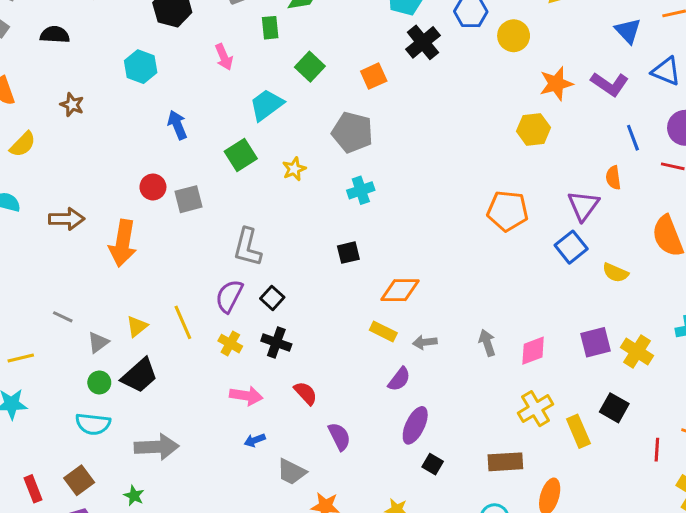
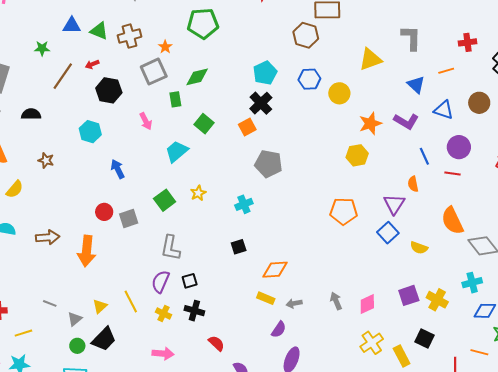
black cross: (423, 42) -> (261, 103), moved
gray pentagon: (352, 132) -> (269, 164), moved
green square: (241, 155) -> (165, 200), moved
black square: (272, 298) -> (190, 281), turned 35
pink arrow: (246, 396) -> (163, 354), moved

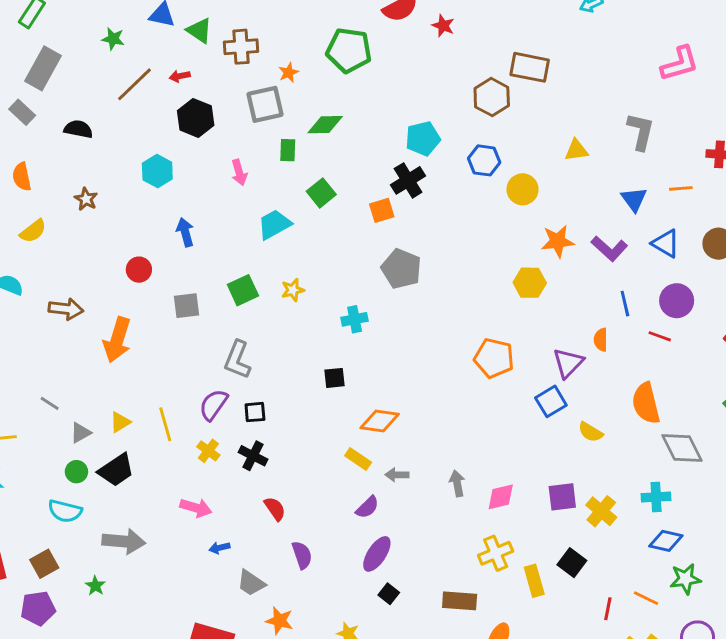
yellow triangle: (370, 59) -> (576, 150), size x0.7
red circle: (104, 212) -> (139, 270), moved

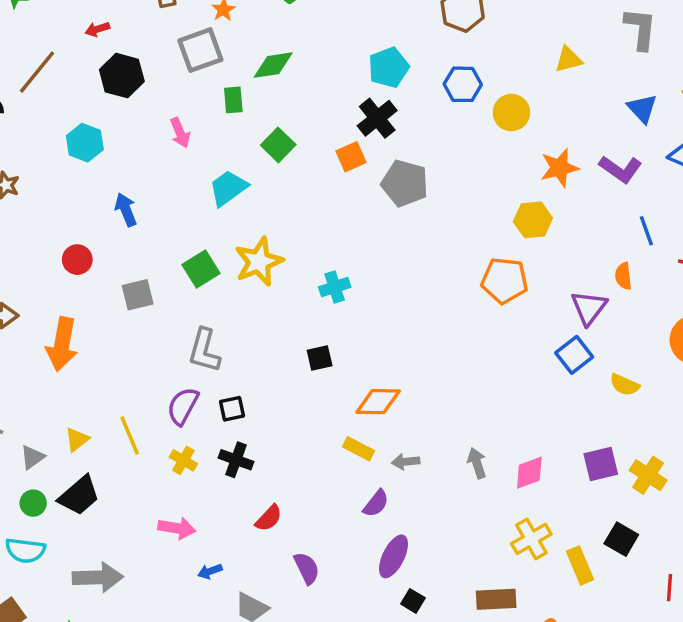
brown line: (135, 84) -> (37, 72), moved
gray pentagon: (401, 269) -> (405, 183), moved
yellow star: (293, 290) -> (259, 262), size x1.8
orange pentagon: (494, 358) -> (505, 280), moved
red semicircle: (275, 509) -> (269, 518), turned 85

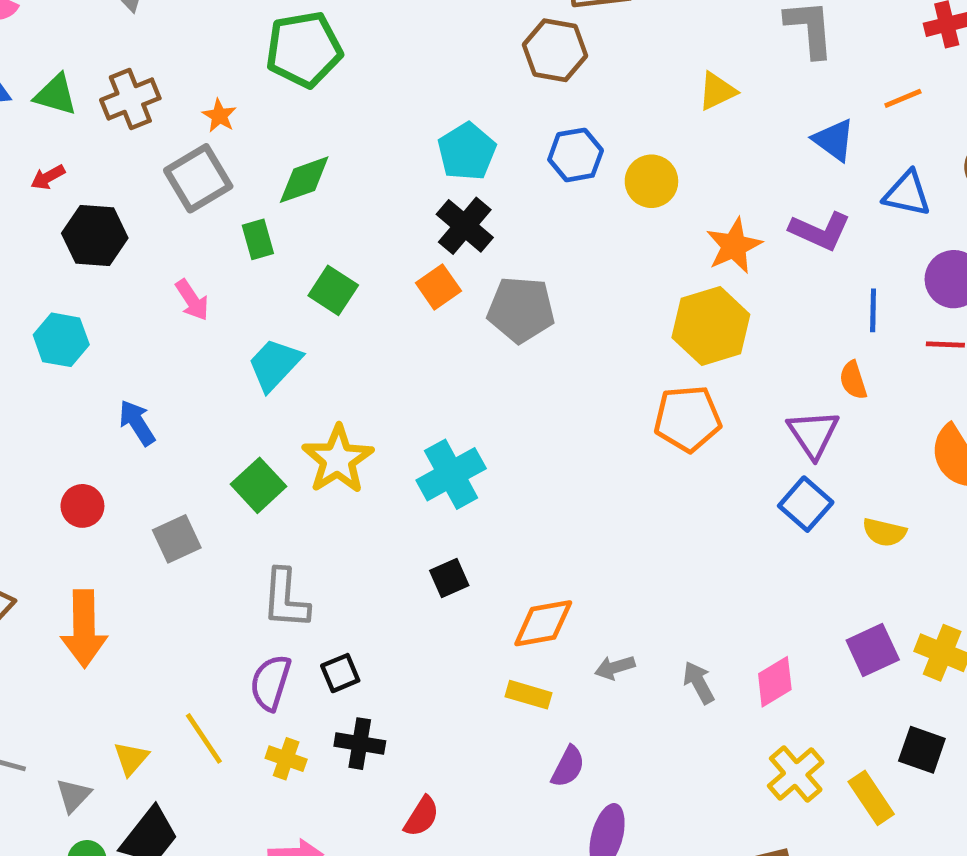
yellow hexagon: (533, 220) -> (711, 326), size x1.4
blue line: (646, 231) -> (873, 310), turned 32
cyan cross: (335, 287) -> (451, 474), size x1.5
gray arrow: (406, 462) -> (615, 667), moved

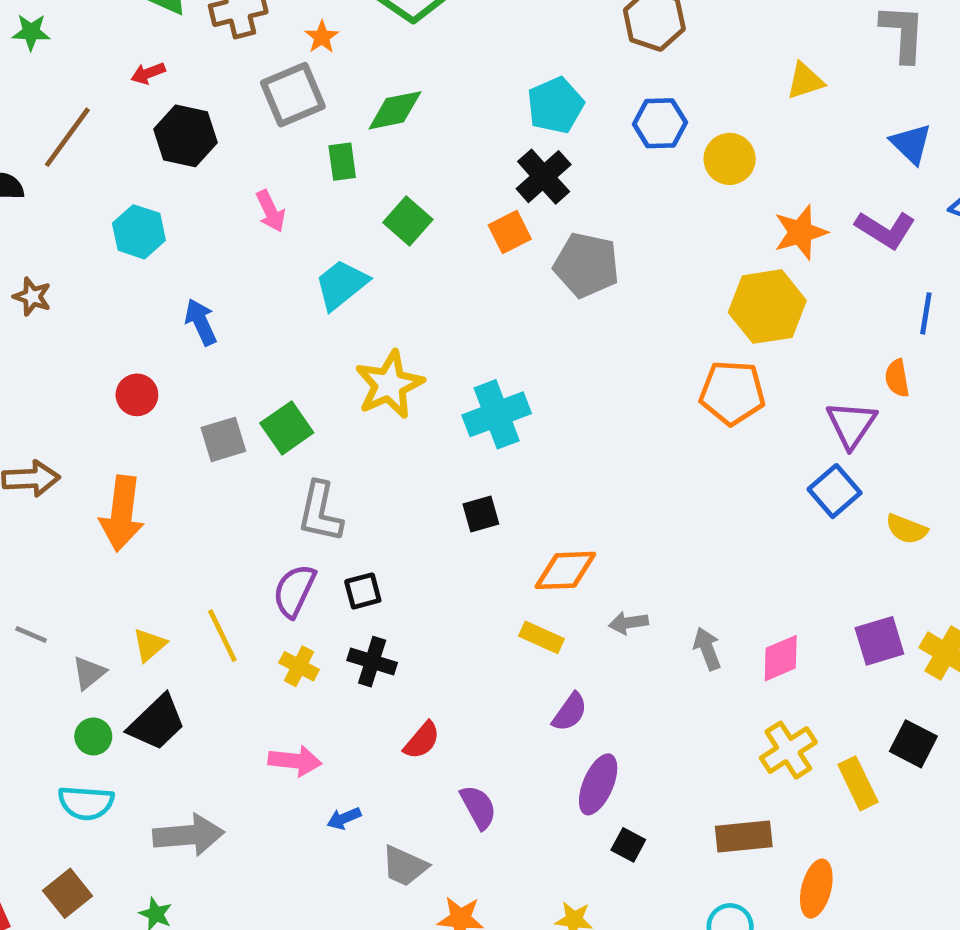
green square: (259, 485) -> (287, 428), moved

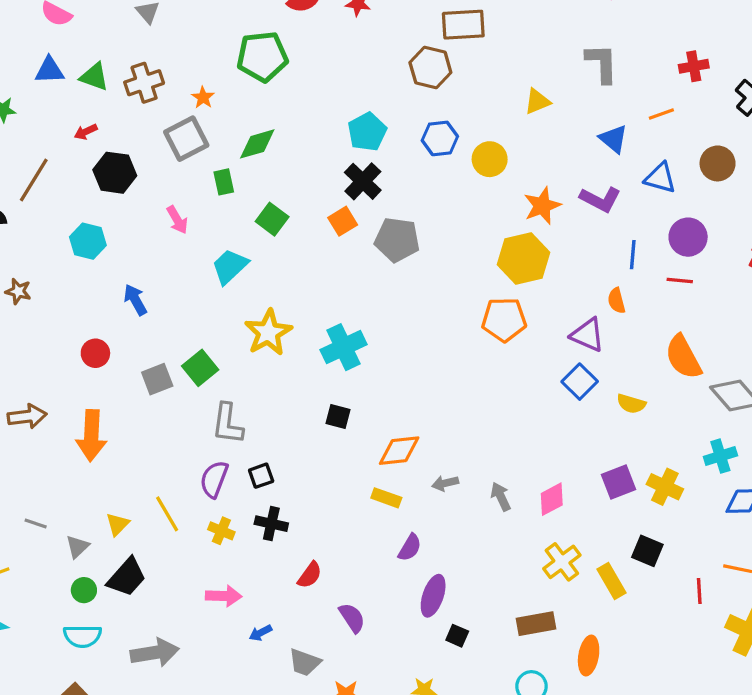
purple triangle: (851, 424) -> (588, 335), turned -36
black square: (481, 514) -> (338, 416), turned 35

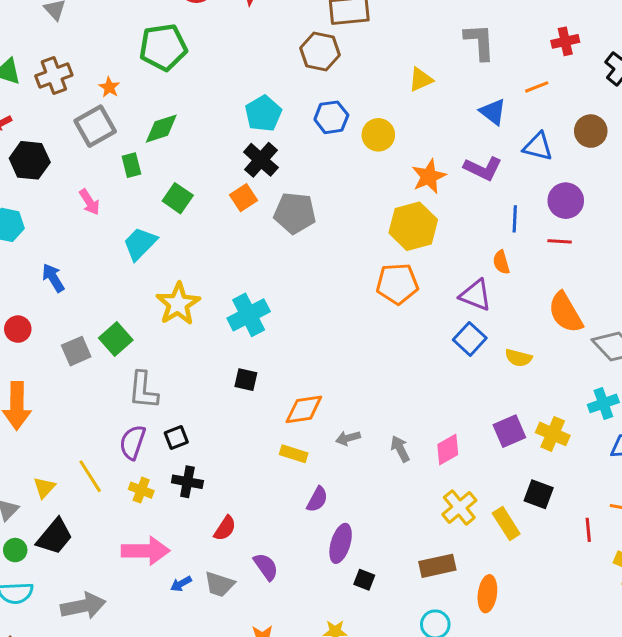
pink arrow: (224, 596) -> (146, 551), size x1.4
gray trapezoid: (305, 662) -> (219, 584), moved

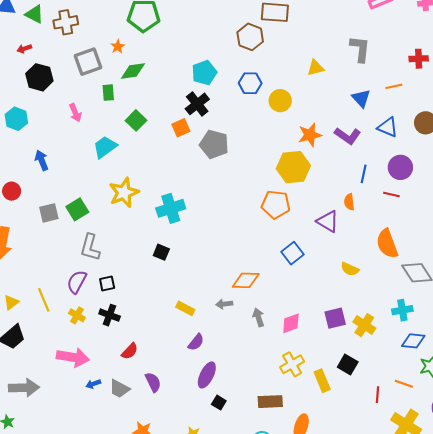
orange star: (109, 87) -> (118, 47), moved
blue square: (470, 339) -> (292, 253), moved
orange diamond: (304, 409) -> (246, 280), moved

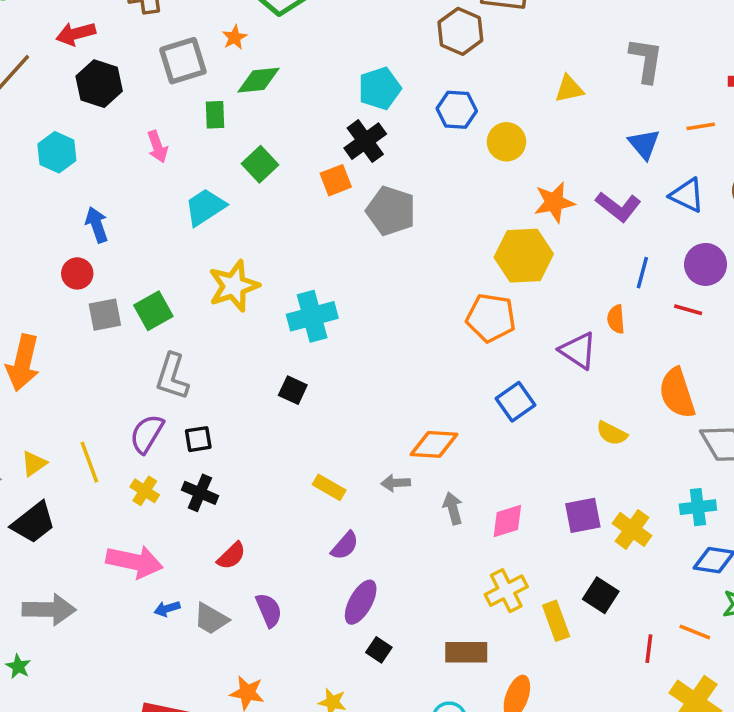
red arrow: (24, 49) -> (76, 34), size x1.5
red circle: (12, 191) -> (77, 273), moved

